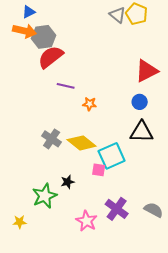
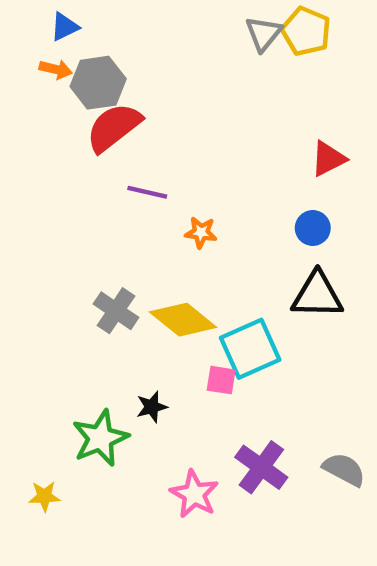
gray triangle: (118, 15) -> (264, 33), turned 30
orange arrow: (25, 31) -> (56, 69), size x0.6
red triangle: (147, 71) -> (328, 159), size x0.7

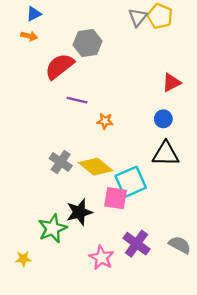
gray hexagon: (98, 83) -> (87, 43), moved
pink square: (221, 380) -> (115, 198), size x1.5
black star: (152, 407) -> (79, 212), size x1.6

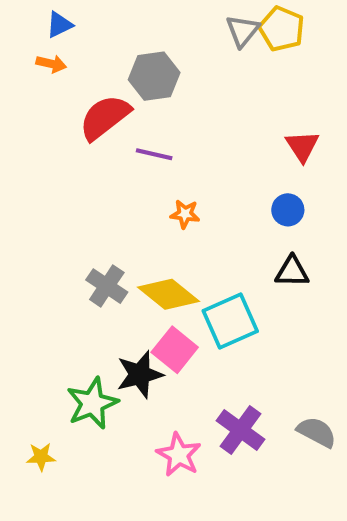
red triangle: (172, 83) -> (302, 146), turned -36
purple line: (77, 100) -> (154, 154), moved
black triangle: (166, 154) -> (292, 272), size x0.7
pink square: (115, 198) -> (175, 350), moved, turned 30

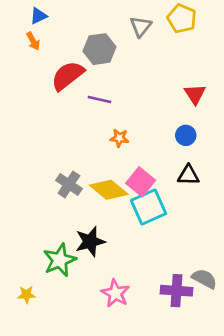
gray triangle: (243, 31) -> (141, 27), moved
orange arrow: (51, 64) -> (33, 41), turned 48
pink square: (175, 350) -> (141, 182), moved
purple cross: (241, 430) -> (176, 291), moved, turned -32

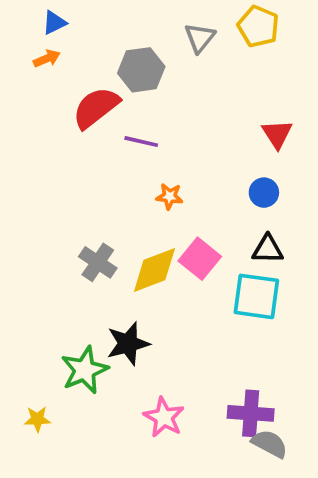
orange arrow: (33, 41) -> (47, 59), turned -84
yellow diamond: (109, 190) -> (154, 270), turned -60
cyan square: (149, 207) -> (256, 296), moved, turned 32
gray semicircle: (204, 279) -> (270, 444), moved

